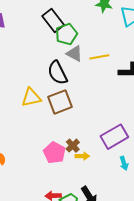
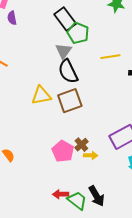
green pentagon: (66, 34) -> (78, 33), turned -30
gray triangle: (74, 54) -> (64, 51), moved, turned 36

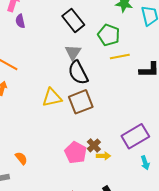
green pentagon: (78, 33) -> (109, 35), moved

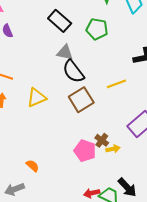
gray triangle: (73, 52) -> (65, 52), turned -42
yellow line: (120, 56) -> (116, 84), moved
yellow triangle: (52, 98) -> (37, 98), moved

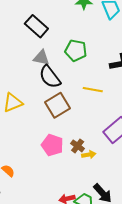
green pentagon: (97, 29) -> (76, 50), moved
yellow line: (116, 84) -> (93, 90), turned 30
pink pentagon: (85, 151) -> (52, 145), moved

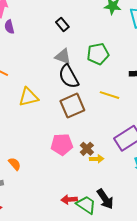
black rectangle: (36, 26) -> (62, 24), size x0.6
green pentagon: (76, 50) -> (98, 54), turned -30
pink pentagon: (52, 145) -> (62, 144), turned -30

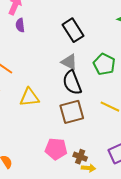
black rectangle: (62, 24) -> (73, 30), size x1.6
green pentagon: (98, 54) -> (104, 64), turned 30
brown cross: (87, 149) -> (80, 157), turned -32

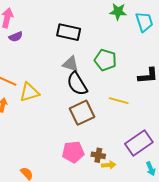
purple semicircle: (20, 25) -> (16, 37), turned -96
black rectangle: (73, 30) -> (69, 32), turned -35
yellow triangle: (29, 97) -> (29, 92), moved

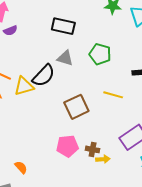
black semicircle: (77, 84) -> (44, 76), moved, turned -105

